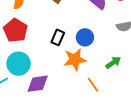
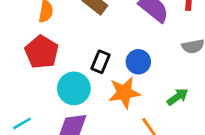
cyan circle: (19, 64) -> (74, 88), moved

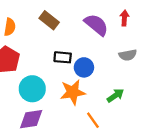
black rectangle: (100, 62) -> (63, 57), moved, turned 72

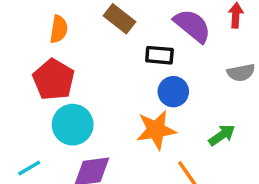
black rectangle: (63, 57) -> (159, 55), moved
cyan circle: (32, 89) -> (73, 125), moved

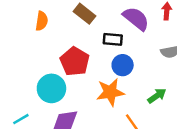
red pentagon: (54, 80) -> (75, 61), moved

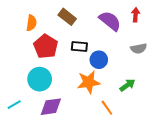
black rectangle: (113, 39) -> (79, 46), moved
red pentagon: (75, 61) -> (46, 46), moved

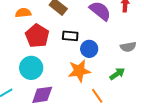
orange semicircle: (31, 23) -> (23, 13), turned -105
gray semicircle: (139, 48) -> (128, 47), moved

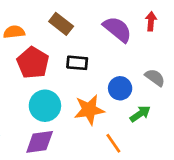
gray semicircle: (128, 47) -> (155, 78), turned -133
blue circle: (89, 49) -> (120, 88), moved
cyan circle: (31, 68) -> (45, 106), moved

